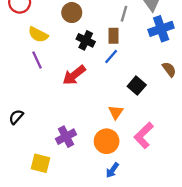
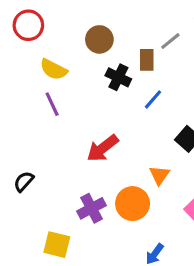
gray line: (124, 14) -> (170, 41), turned 35
brown rectangle: (114, 36) -> (147, 60), moved
red arrow: (74, 75) -> (103, 148), moved
orange circle: (107, 141) -> (133, 204), moved

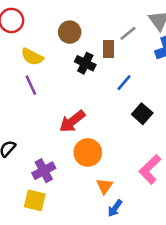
blue line: (153, 99) -> (124, 83), moved
orange triangle: (159, 175) -> (105, 186), moved
orange circle: (133, 204) -> (88, 152), moved
purple cross: (92, 208) -> (44, 171), moved

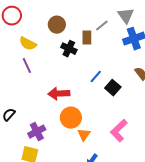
blue line: (124, 83) -> (96, 77), moved
red arrow: (72, 121) -> (59, 94), turned 35
orange triangle: (105, 186) -> (84, 135), moved

